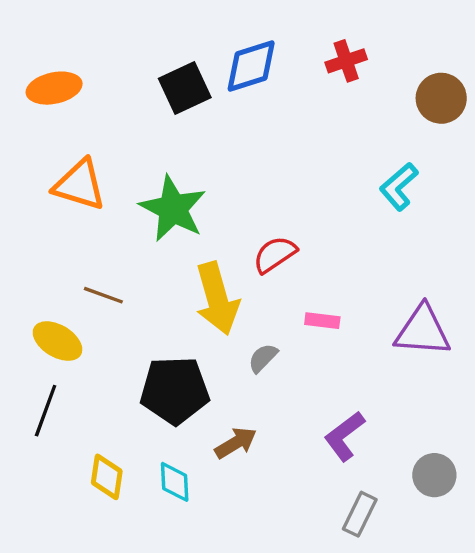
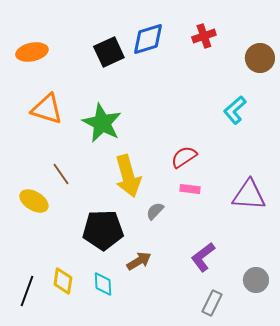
red semicircle: (275, 254) -> (184, 157), moved
brown line: (103, 295) -> (61, 174), turned 35
black line: (46, 411) -> (27, 291), moved

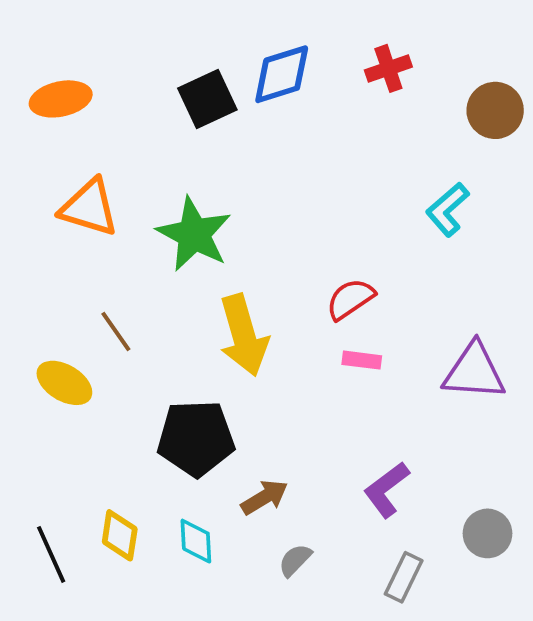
gray semicircle: (155, 211) -> (295, 560), moved
black line: (27, 291) -> (51, 554), turned -44

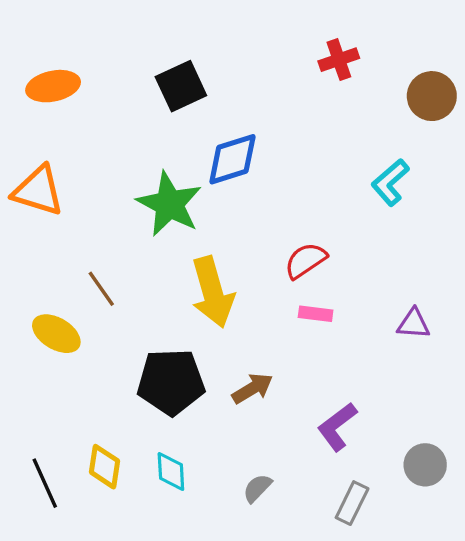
blue diamond: (282, 74) -> (232, 159), moved
orange triangle: (89, 208) -> (38, 191), moved
purple triangle: (474, 371) -> (414, 324), size x0.6
brown arrow: (265, 497) -> (252, 388), moved

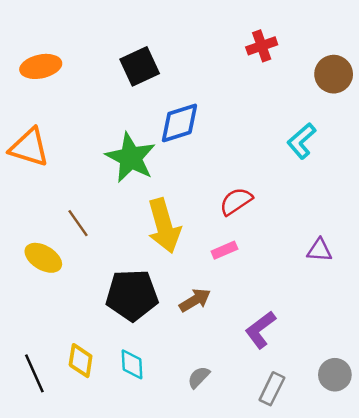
pink rectangle: (316, 314) -> (224, 250), moved, turned -30
gray circle: (425, 465) -> (335, 375), moved

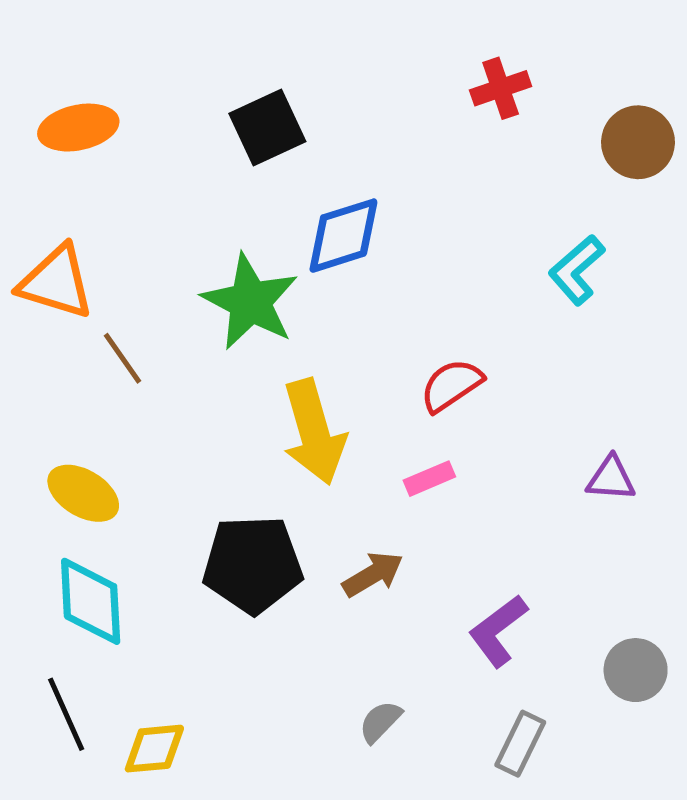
brown line: (78, 223) -> (122, 358), moved
yellow diamond: (81, 361) -> (154, 749), moved, turned 76
cyan diamond: (132, 364) -> (91, 601), moved, size x1.5
gray circle: (335, 375) -> (636, 670), moved

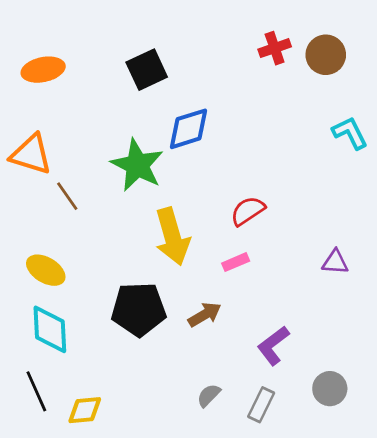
brown circle: (638, 142) -> (326, 55), moved
cyan L-shape: (577, 270) -> (350, 133), moved, turned 105
gray circle: (636, 670) -> (330, 389), moved
gray rectangle: (520, 744) -> (261, 405), moved

